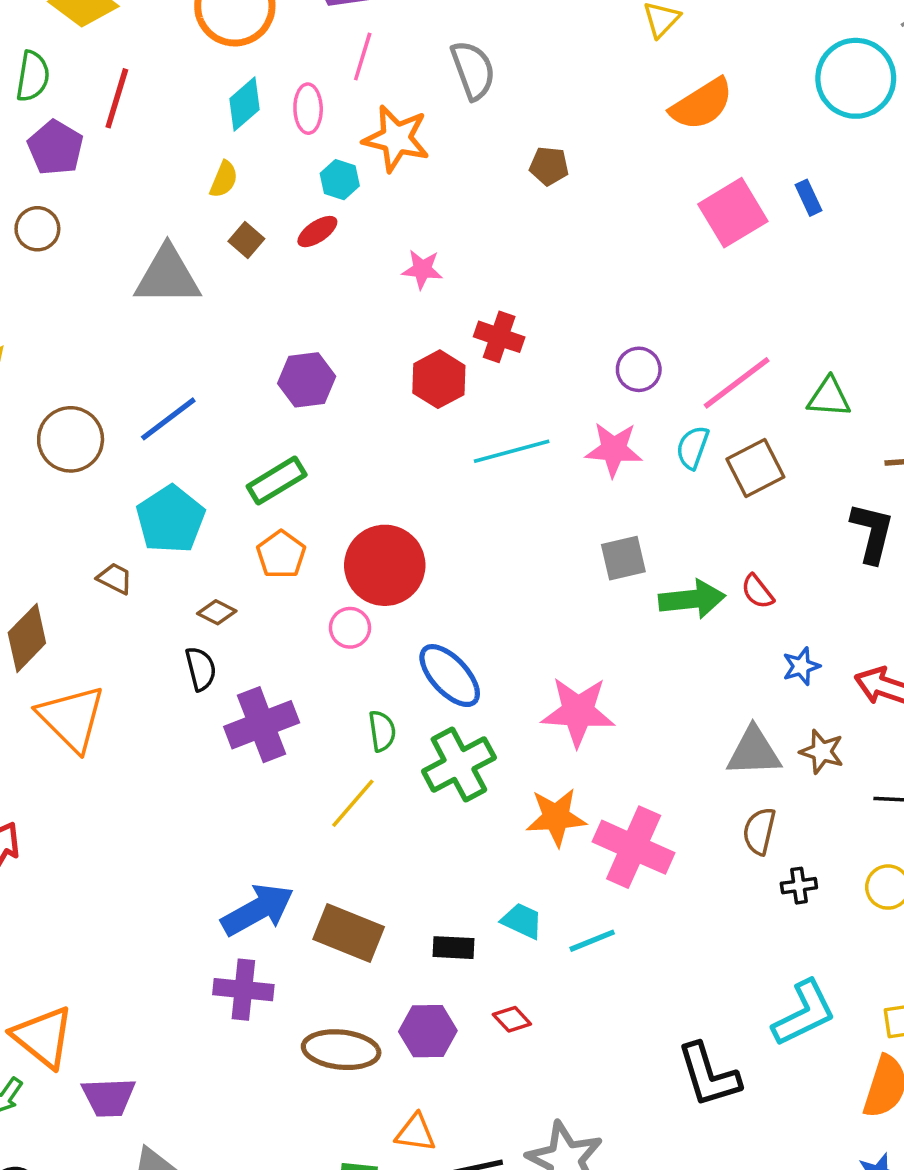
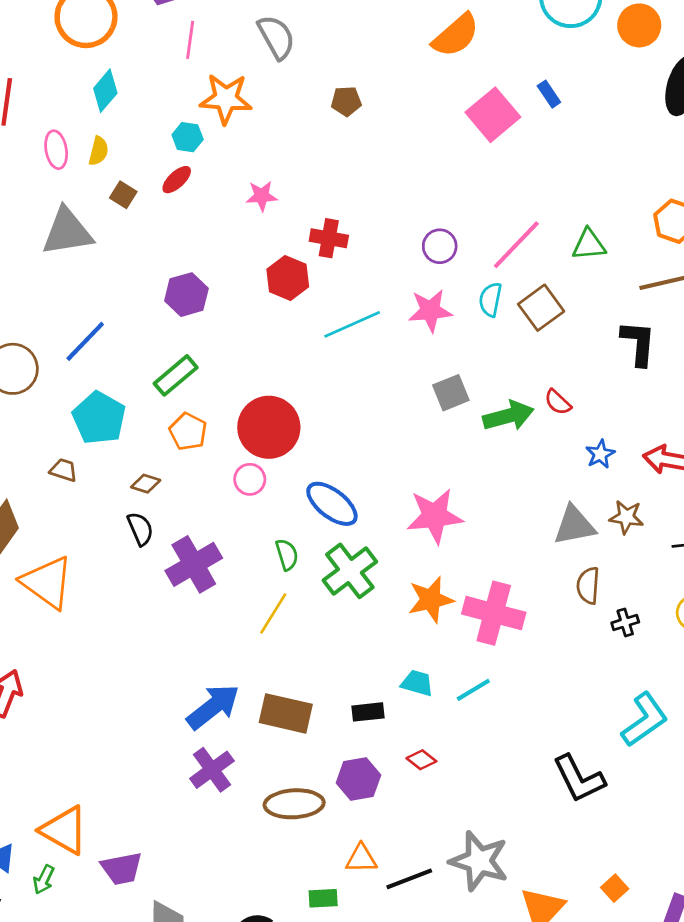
pink ellipse: (308, 109) -> (56, 150), moved
purple cross: (243, 990) -> (212, 770), turned -33

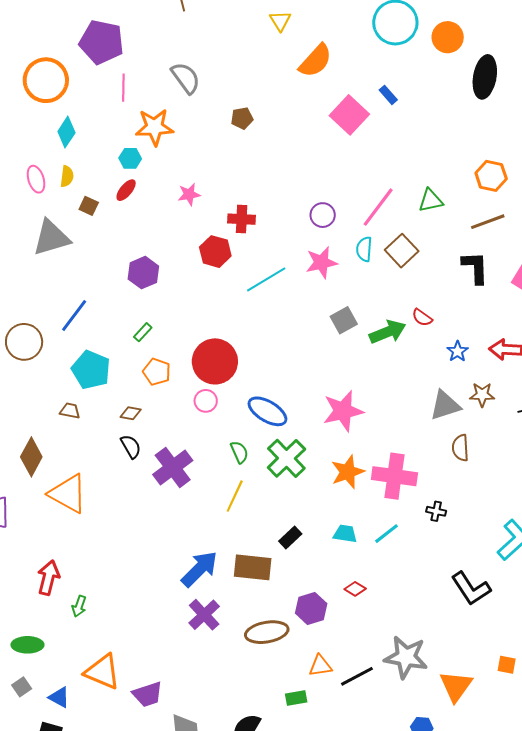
green rectangle: (176, 375) -> (143, 332), size x0.6
black cross: (625, 622) -> (436, 511), moved, turned 36
black rectangle: (368, 712) -> (290, 537), moved, turned -30
green arrow: (44, 880) -> (79, 606), moved
orange square: (615, 888) -> (507, 665), turned -30

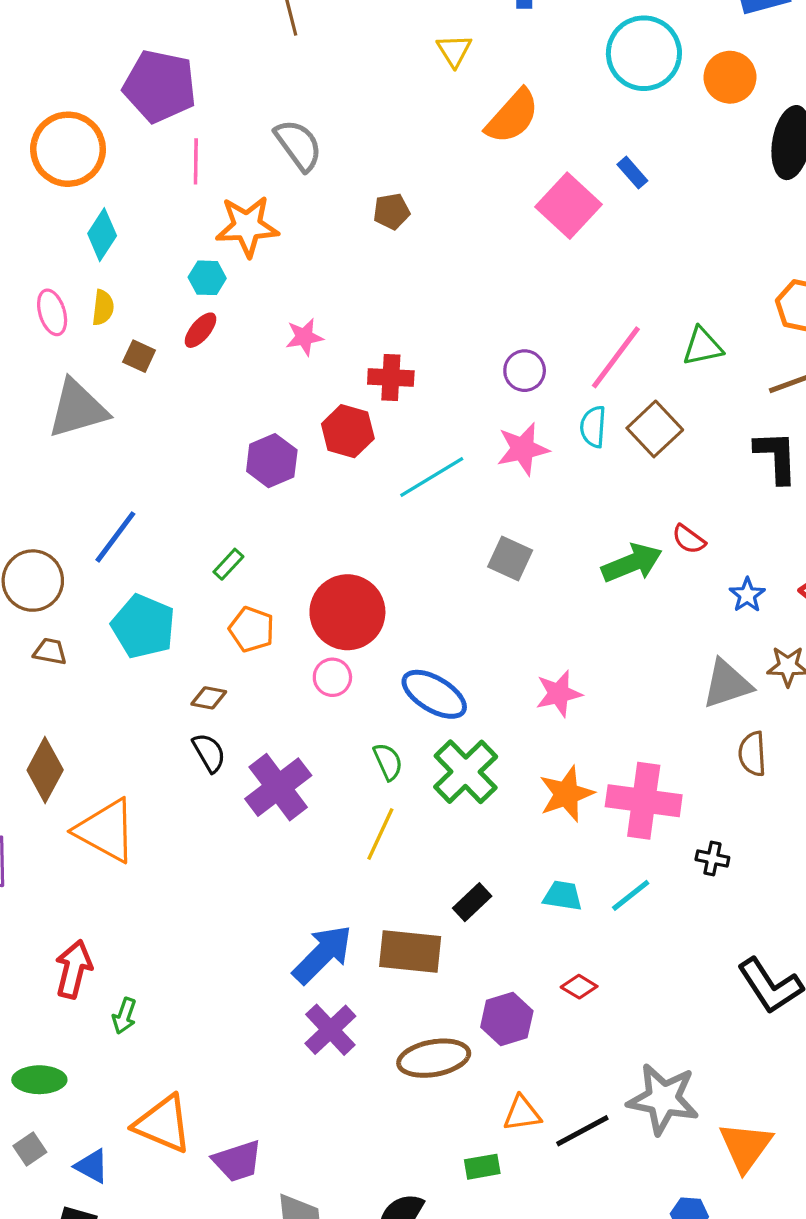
purple hexagon: (143, 273) -> (272, 461), moved
gray square: (344, 320) -> (510, 558), moved, turned -36
brown trapezoid: (70, 411) -> (50, 651), moved
pink star: (343, 411) -> (559, 694), size x0.7

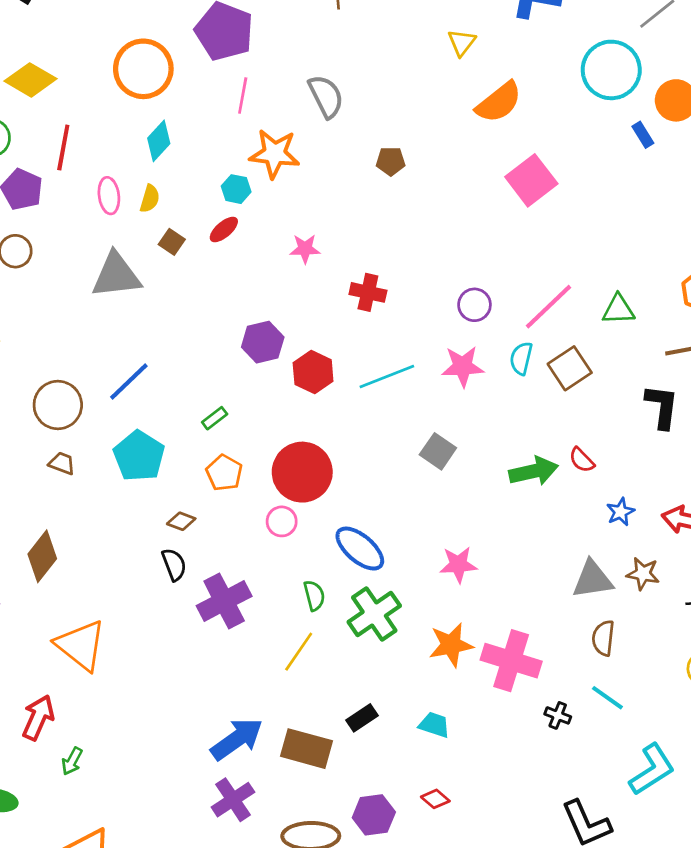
blue rectangle: (632, 173) -> (643, 135), moved
red hexagon: (348, 431) -> (313, 372), moved
orange triangle: (106, 830) -> (81, 645), moved
cyan line: (631, 895) -> (607, 698), moved, turned 64

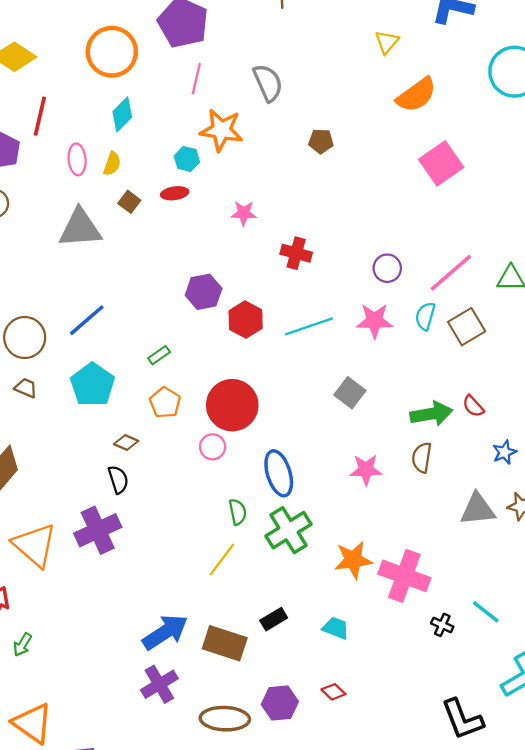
red ellipse: (224, 230) -> (175, 193), turned 30
blue ellipse: (360, 549) -> (279, 473), turned 30
pink star: (458, 565) -> (366, 470), moved
purple cross: (224, 601) -> (98, 530), moved
brown semicircle: (603, 638) -> (422, 457), moved

